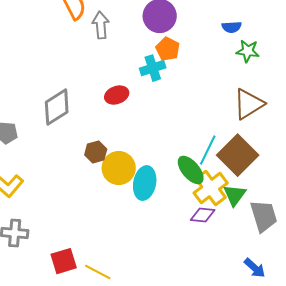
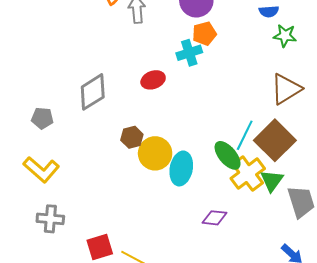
orange pentagon: (168, 49) -> (204, 34), turned 30
purple diamond: (203, 215) -> (214, 218), moved

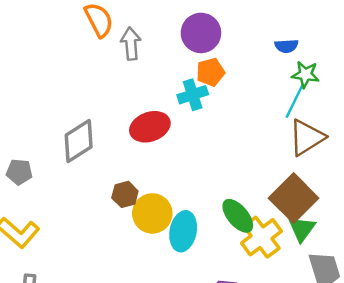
red ellipse: (153, 80) -> (150, 127), size x1.4
cyan line: (245, 135) -> (295, 101), moved
green triangle: (272, 181) -> (302, 229), moved

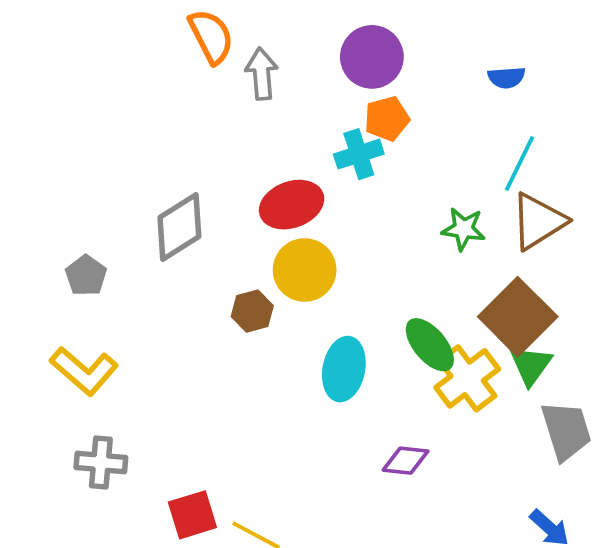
green star: (305, 74) -> (463, 229), moved
gray pentagon: (19, 172) -> (86, 276), turned 30
yellow circle: (152, 213) -> (305, 270), moved

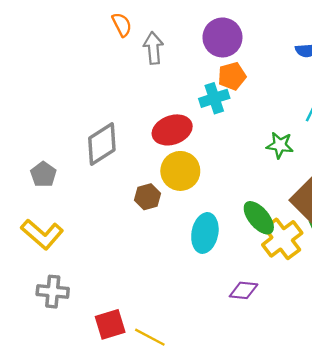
orange semicircle: (211, 36) -> (122, 25), size x0.7

